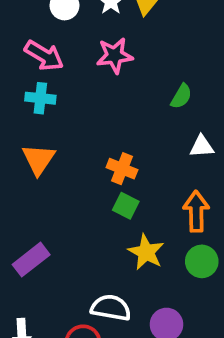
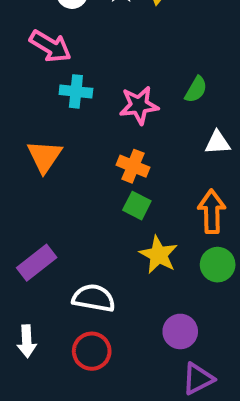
pink star: (115, 56) -> (139, 105), moved
cyan cross: (40, 98) -> (76, 91), moved
white semicircle: (111, 308) -> (94, 298), moved

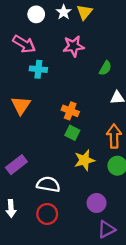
pink star: (139, 105) -> (73, 46), moved
yellow star: (159, 255) -> (84, 160), turned 30

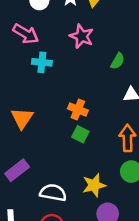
pink star: (73, 46) -> (82, 36), turned 30
orange triangle: (21, 105) -> (22, 118), moved
yellow star: (84, 160) -> (94, 185), moved

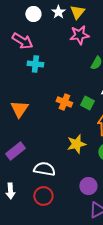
pink star: (82, 36) -> (79, 35), moved, turned -30
green square: (80, 134) -> (87, 103), moved
yellow star: (94, 185) -> (76, 144), moved

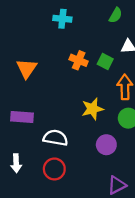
cyan cross: (35, 64) -> (62, 19), moved
purple rectangle: (15, 151) -> (22, 117), turned 42
purple circle: (88, 186) -> (106, 145), moved

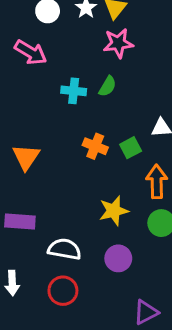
green semicircle: (116, 15) -> (108, 86), moved
green square: (105, 61) -> (131, 148), turned 35
purple circle: (106, 145) -> (118, 258), moved

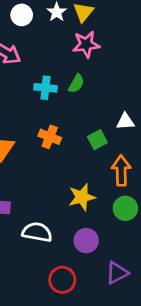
orange cross: (95, 146) -> (50, 137), moved
red circle: (63, 291) -> (62, 280), moved
purple triangle: (146, 312) -> (117, 273), moved

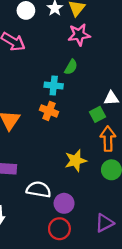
cyan cross: (45, 88) -> (54, 86), moved
green square: (97, 140) -> (98, 114), moved
purple circle: (86, 241) -> (64, 203), moved

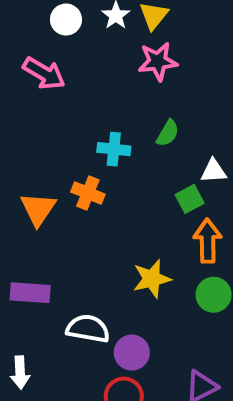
green semicircle: (71, 67) -> (168, 133), moved
orange cross: (49, 111) -> (88, 193), moved

